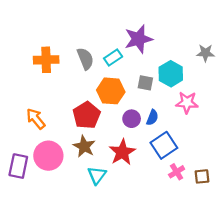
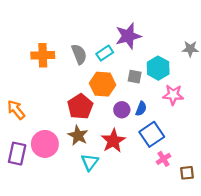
orange arrow: (36, 119) -> (16, 110), moved
brown square: (202, 176) -> (187, 173), moved

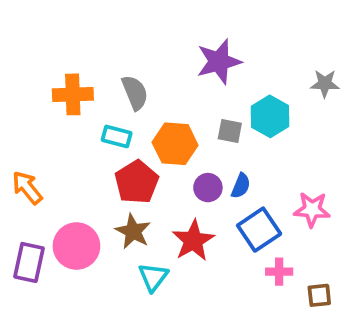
cyan rectangle: (105, 53) -> (117, 136), moved, turned 49
pink star: (173, 95) -> (312, 209), moved
pink cross: (163, 159) -> (279, 272), turned 32

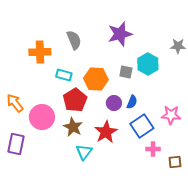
gray semicircle: (135, 93) -> (74, 40), moved
pink circle: (76, 246) -> (42, 117), moved

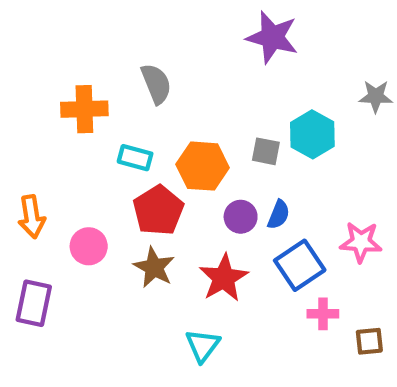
purple star: (120, 34) -> (272, 37), moved, turned 30
orange arrow: (15, 103) -> (32, 217), turned -150
pink circle: (42, 117) -> (89, 246), size x0.7
cyan triangle: (84, 152) -> (203, 345), moved

